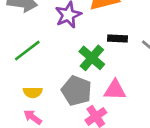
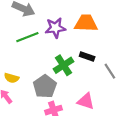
green line: (27, 51) -> (27, 37), moved
pink triangle: (115, 90) -> (86, 101), moved

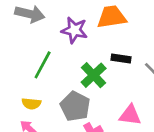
purple star: (55, 28) -> (74, 30), turned 30
green line: (27, 37) -> (43, 65), moved, turned -30

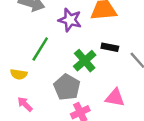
yellow semicircle: (31, 104) -> (19, 74), moved

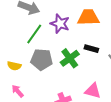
green line: (40, 49) -> (34, 34), moved
gray pentagon: (67, 87) -> (42, 60), moved, turned -30

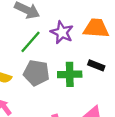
green cross: (70, 58) -> (70, 74), turned 30

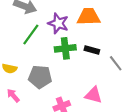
gray pentagon: (36, 73) -> (40, 77), moved
green cross: (70, 74) -> (65, 48), moved

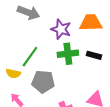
green line: (31, 35) -> (30, 57), moved

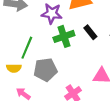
black rectangle: (94, 55) -> (90, 32), turned 48

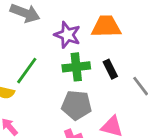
gray pentagon: (45, 70) -> (77, 105), moved

